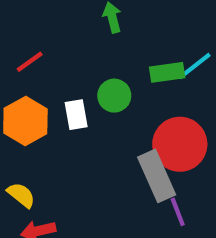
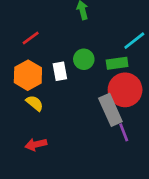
green rectangle: (167, 72) -> (117, 63), moved
yellow semicircle: (21, 195) -> (35, 103), moved

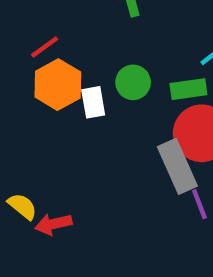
orange hexagon: (28, 75) -> (58, 85), moved
yellow semicircle: (35, 103) -> (22, 206), moved

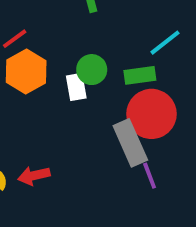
white rectangle: (93, 102) -> (76, 87), moved
red arrow: (53, 224) -> (34, 176), moved

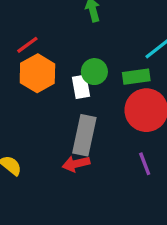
gray rectangle: (130, 143) -> (84, 135), moved, turned 36
red arrow: (34, 176) -> (76, 164), moved

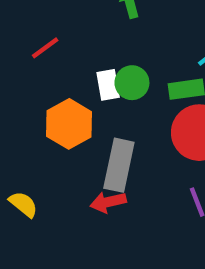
orange hexagon: (37, 73) -> (69, 124), moved
white rectangle: (81, 87) -> (108, 85), moved

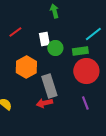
white rectangle: (108, 85) -> (44, 39), moved
gray rectangle: (119, 165) -> (49, 86), turned -30

